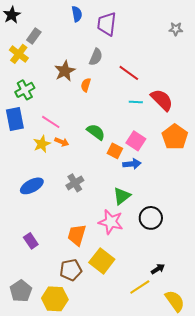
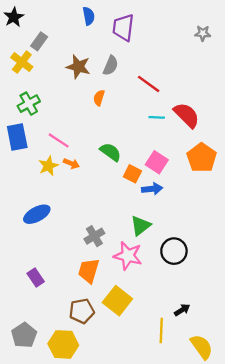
brown star: (65, 71) -> (78, 67), moved, turned -30
gray cross: (75, 183) -> (94, 236), moved
yellow line: (140, 287) -> (161, 331), turned -55

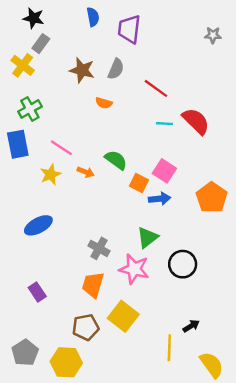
black star: (14, 17) -> (34, 18), moved, turned -30
orange semicircle: (99, 98) -> (104, 103), turned -91
orange pentagon: (202, 158) -> (212, 197), moved
orange arrow: (71, 163) -> (86, 172), moved
gray cross: (94, 236) -> (99, 248), turned -30

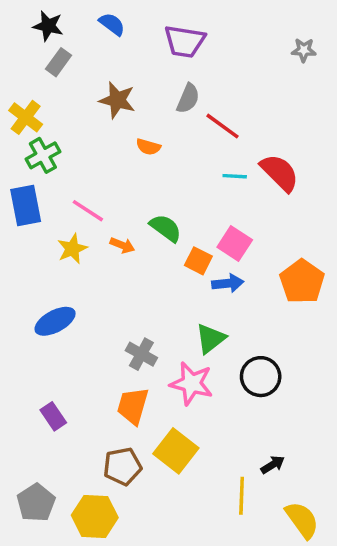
blue semicircle: (93, 17) -> (112, 24), moved, turned -42
purple trapezoid: (129, 29) -> (185, 41), turned -88
yellow cross: (23, 65) -> (26, 117), moved
gray semicircle: (116, 69) -> (188, 98), moved

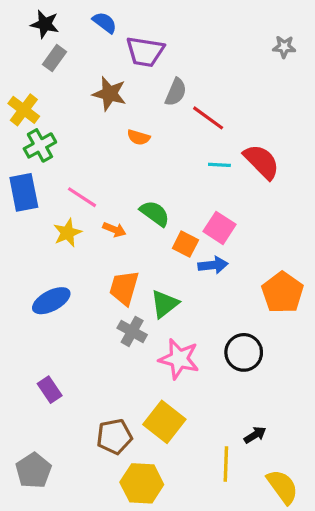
purple trapezoid: (185, 41) -> (145, 52), moved
orange pentagon: (302, 282) -> (283, 293), moved
green triangle: (210, 339) -> (164, 304), moved
orange trapezoid: (133, 406) -> (124, 288), moved
yellow hexagon: (95, 516) -> (142, 483), moved

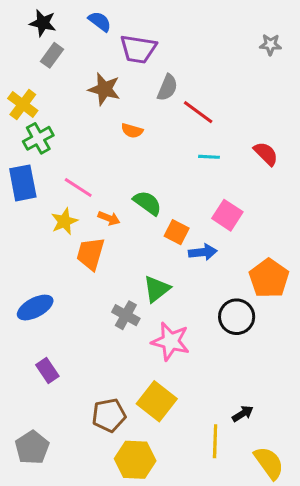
red semicircle: (261, 162) -> (266, 154), moved, size x0.7
pink square: (219, 228) -> (227, 215), moved
orange trapezoid: (124, 288) -> (90, 254), moved
blue ellipse: (51, 301) -> (35, 308), moved
black circle: (244, 352) -> (237, 317), moved

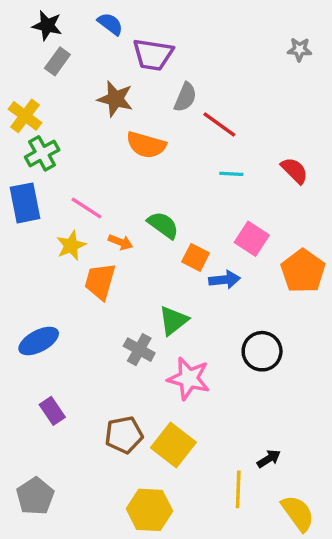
orange semicircle: (132, 131) -> (146, 145), size x1.6
orange pentagon: (269, 278) -> (303, 271), moved
brown pentagon: (109, 415) -> (124, 435), moved

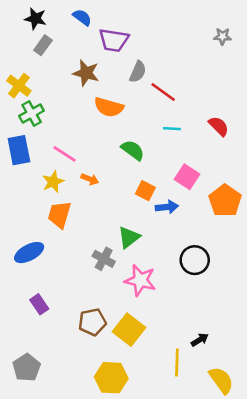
green semicircle: (163, 225) -> (133, 150), moved
orange trapezoid: (100, 281) -> (59, 215), moved

